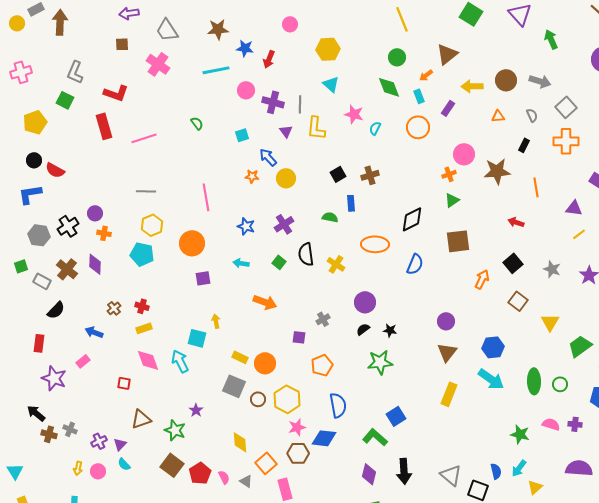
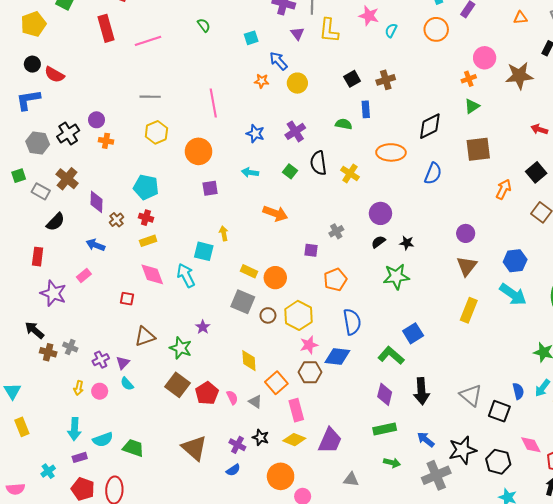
cyan pentagon: (142, 254) -> (146, 187), moved
purple diamond: (95, 264) -> (97, 202), moved

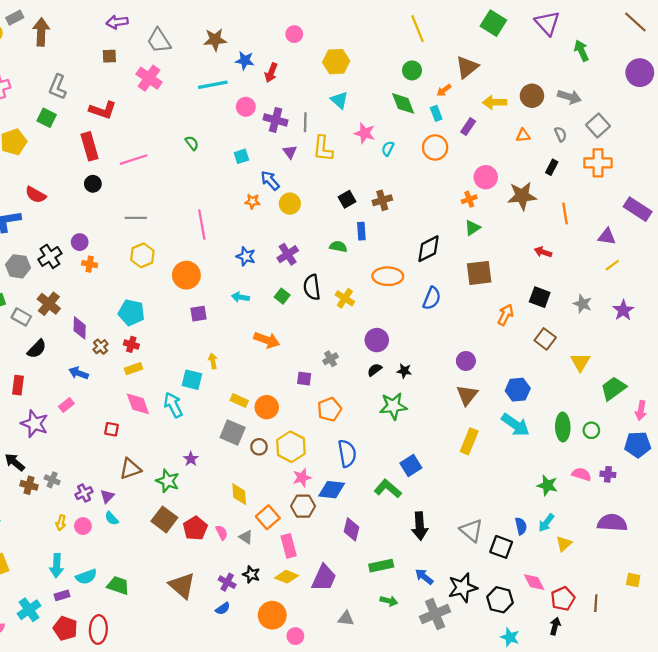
black circle: (32, 64) -> (93, 184), moved
black square: (536, 172) -> (540, 297), turned -30
purple diamond: (385, 394) -> (351, 529), moved
cyan cross: (48, 471) -> (29, 610), size x1.5

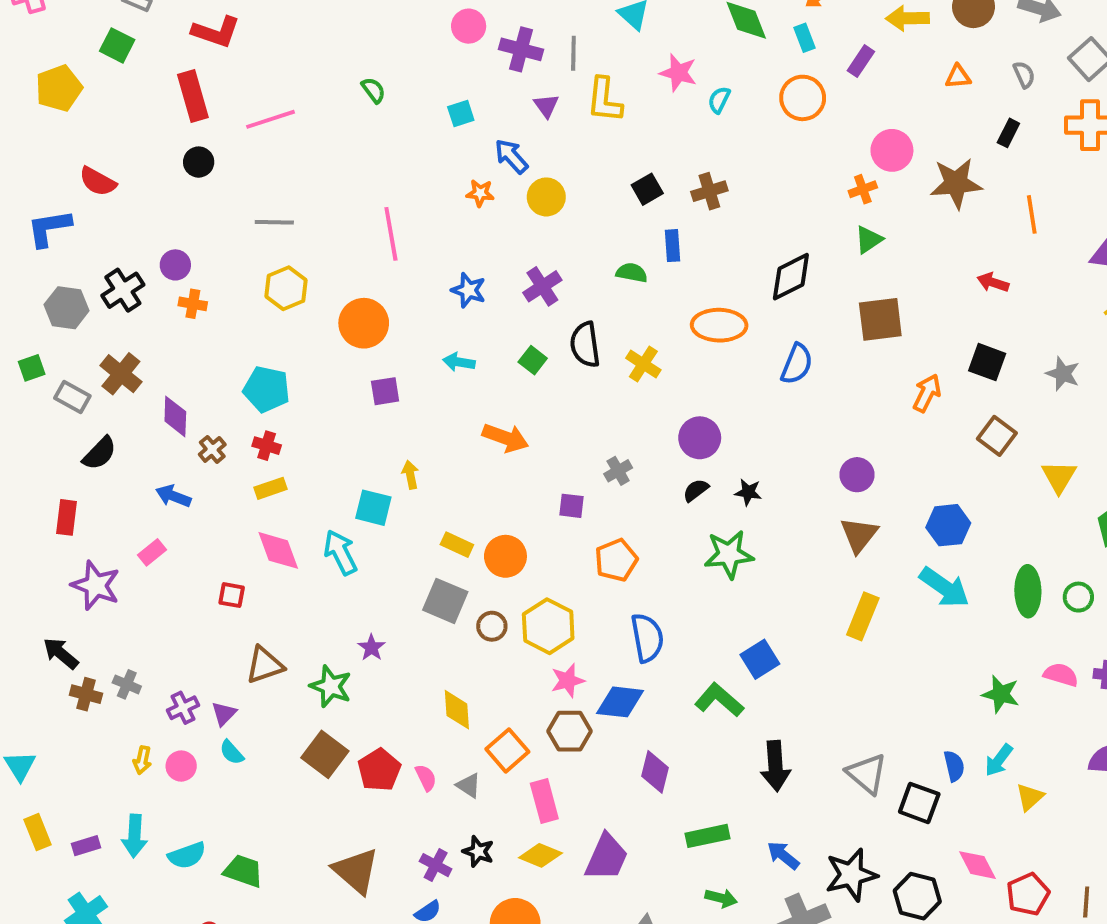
purple rectangle: (62, 595) -> (86, 846), moved

